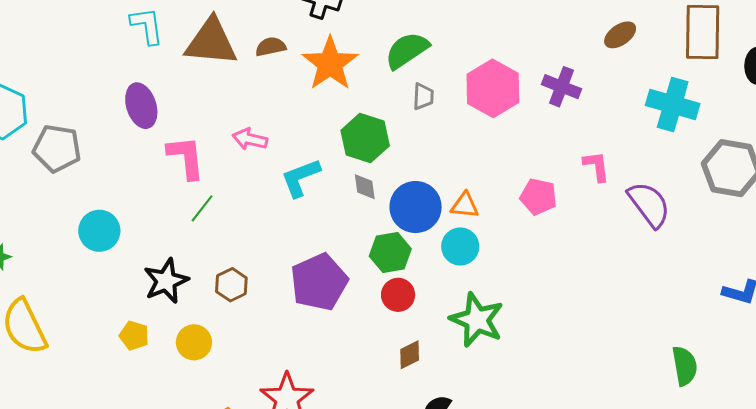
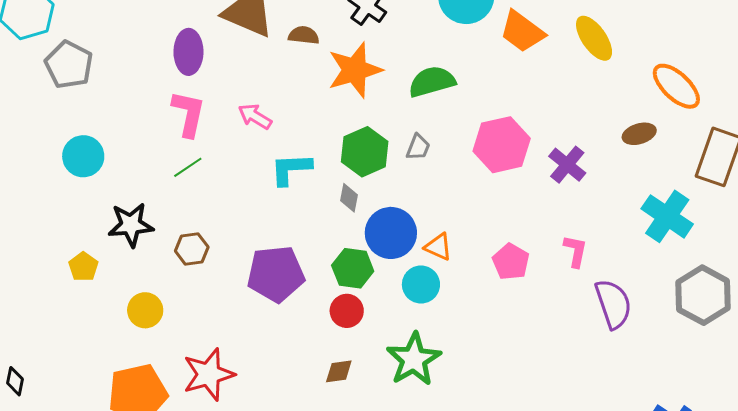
gray trapezoid: (423, 96) -> (418, 147), moved
purple ellipse: (141, 106) -> (188, 52), moved
yellow circle: (194, 342) -> (145, 310), moved

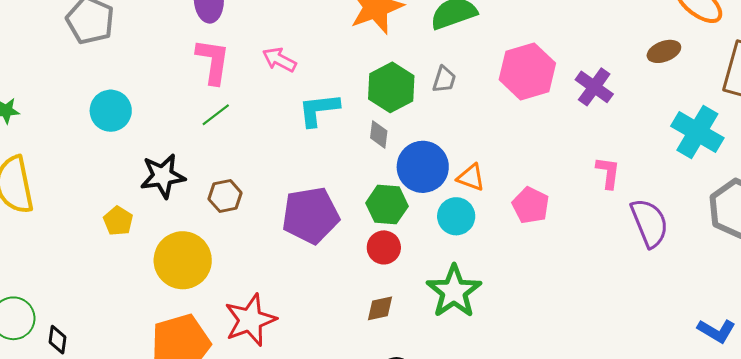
pink pentagon: (511, 262) -> (531, 205), moved
yellow circle: (145, 310) -> (183, 260), size x1.6

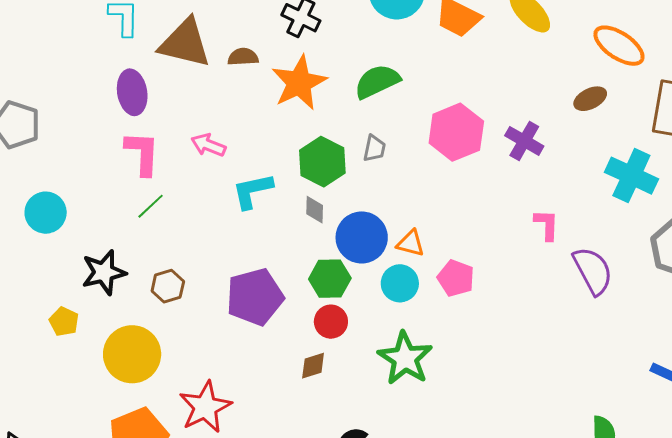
pink pentagon: (531, 205) -> (456, 278), moved
brown diamond: (380, 308) -> (313, 366), moved

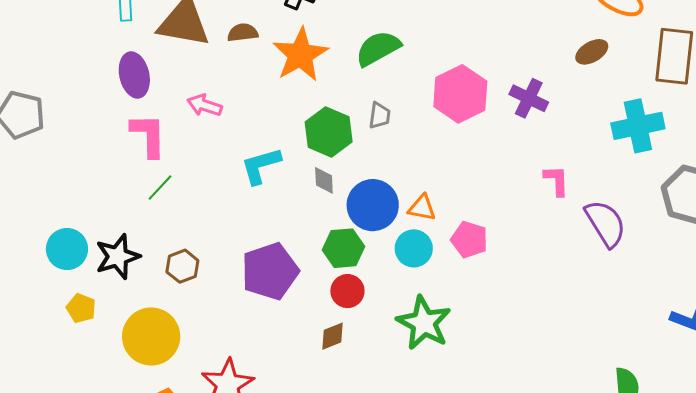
pink arrow: (208, 145) -> (205, 105), moved
cyan cross: (631, 176) -> (638, 126), turned -33
cyan circle: (46, 213) -> (67, 249), moved

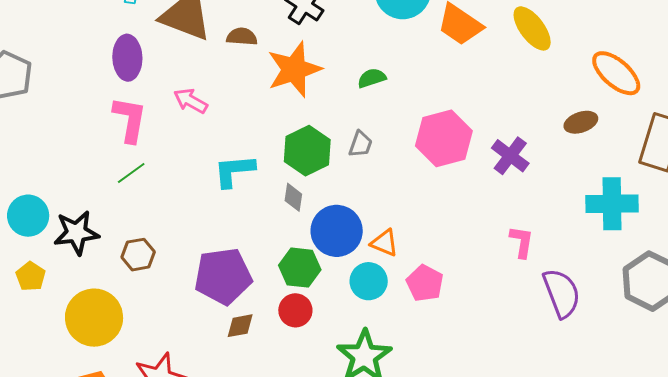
green semicircle: (378, 48) -> (372, 78), size x0.6
brown diamond: (333, 336) -> (240, 326), moved

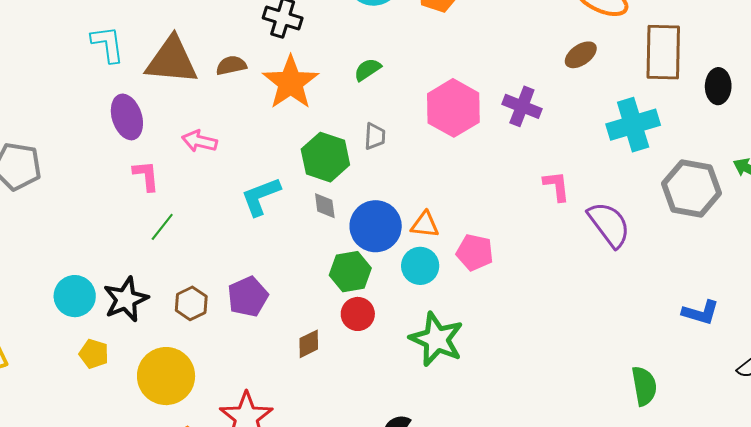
pink L-shape: (130, 119) -> (146, 176), size x0.7
purple pentagon: (223, 276) -> (248, 297), moved, size x0.7

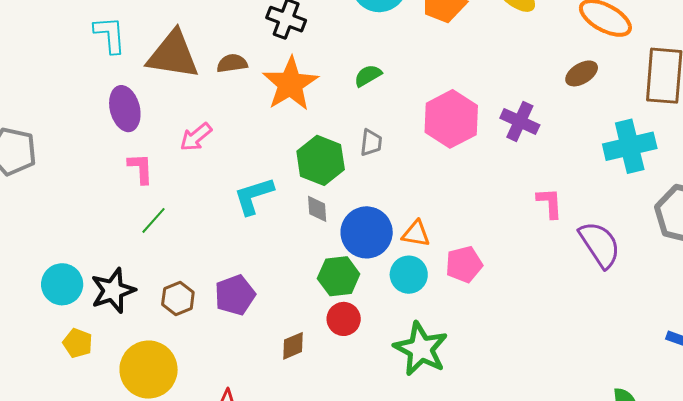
pink arrow: (199, 141) -> (196, 137), turned -56
pink pentagon: (475, 252) -> (464, 264), turned -30

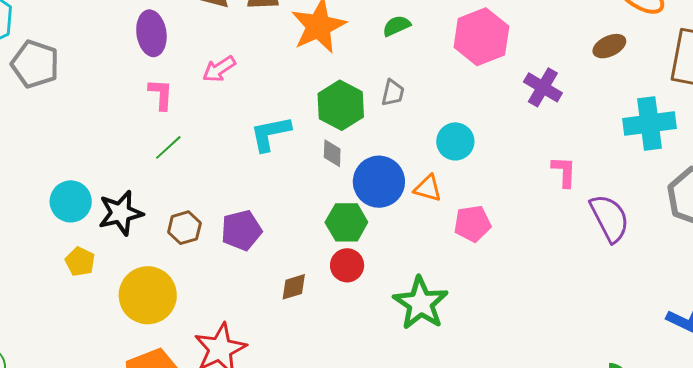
pink hexagon: (451, 119) -> (481, 37), moved
cyan circle: (409, 275) -> (455, 141), moved

